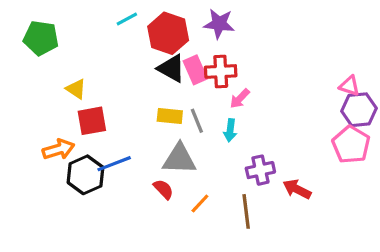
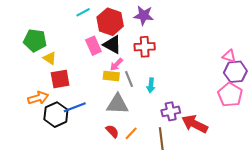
green pentagon: (41, 38) -> (35, 40), moved
pink rectangle: (195, 70) -> (93, 46), moved
pink arrow: (240, 99) -> (116, 64), moved
red semicircle: (163, 189) -> (112, 131), moved
red arrow: (297, 189) -> (195, 124), size x1.4

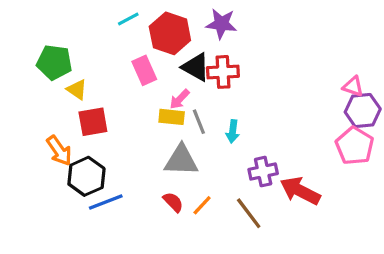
black triangle: (112, 45) -> (196, 67), moved
orange arrow: (38, 98) -> (59, 151), turned 72
blue line: (75, 107) -> (106, 202), moved
brown line: (161, 139) -> (249, 213), turned -30

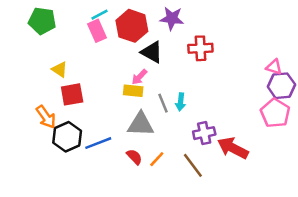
green pentagon: (54, 62) -> (42, 21), moved
pink rectangle: (144, 70) -> (97, 31), moved
red cross: (223, 72) -> (200, 48), moved
gray line: (199, 122) -> (163, 103), moved
blue line: (106, 202) -> (98, 143), moved

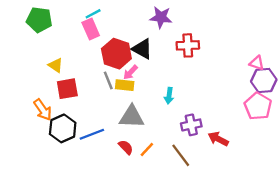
red hexagon: (132, 26) -> (116, 54), moved
gray line: (163, 103) -> (108, 80), moved
red arrow: (233, 148) -> (218, 139), size x0.7

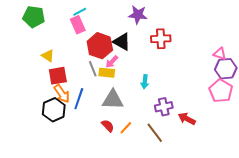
orange arrow: (43, 110) -> (62, 94), moved
blue line: (92, 134) -> (79, 99), moved, turned -50

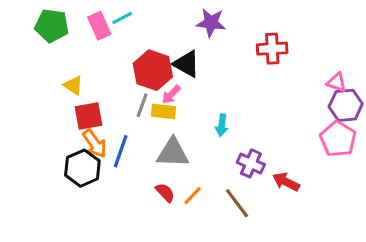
pink rectangle: (78, 25) -> (99, 26), moved
red cross: (161, 39) -> (272, 49), moved
gray line: (93, 69) -> (142, 105), turned 42
purple cross: (164, 107) -> (251, 163), turned 36

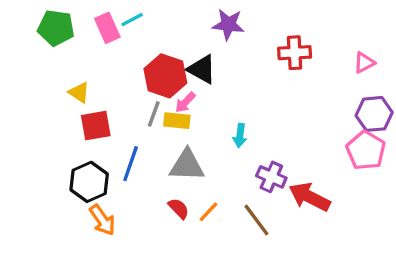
pink triangle: (336, 82) -> (364, 63), moved, turned -45
orange arrow: (95, 144) -> (102, 220), moved
red arrow: (286, 182) -> (309, 197), size x1.4

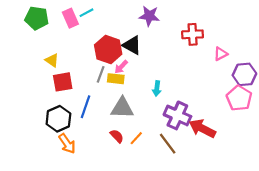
pink triangle: (364, 63) -> (221, 54), moved
purple cross: (271, 177) -> (177, 115), size x1.4

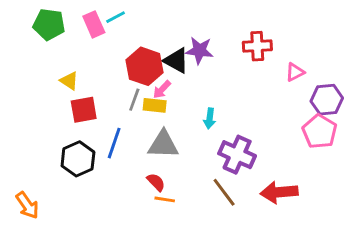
purple star: (149, 16) -> (199, 50), moved
red arrow: (202, 128) -> (279, 192), moved, turned -32
orange line: (136, 138) -> (165, 199), moved, turned 56
orange arrow: (67, 144) -> (27, 205), moved

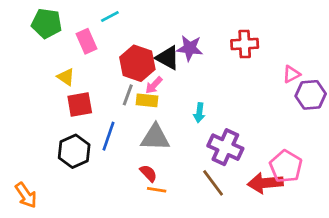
pink rectangle: (94, 24) -> (87, 41), moved
pink triangle: (295, 72) -> (291, 74), moved
pink pentagon: (320, 131) -> (286, 166), moved

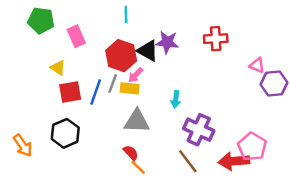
cyan line: (110, 16) -> (126, 14), moved, turned -63
pink triangle: (291, 74) -> (257, 65), turned 49
blue line: (109, 136) -> (96, 92), moved
orange line: (157, 190) -> (138, 167), turned 35
orange arrow: (26, 195) -> (23, 145), moved

